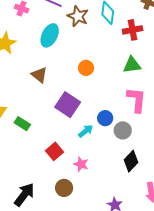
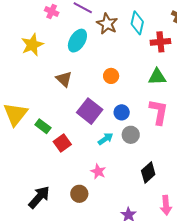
blue circle: (105, 118) -> (122, 112), moved
gray circle: (123, 130) -> (131, 135), moved
red square: (55, 151) -> (62, 143), moved

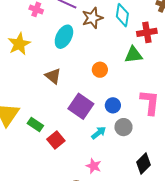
brown star: (107, 24) -> (92, 18), turned 30
green triangle: (157, 77) -> (133, 55), moved

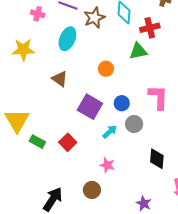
yellow star: (19, 44) -> (23, 50), turned 30
green rectangle: (35, 125) -> (37, 142), moved
black diamond: (144, 164) -> (157, 159), turned -35

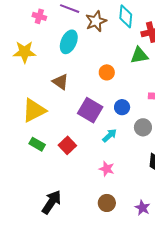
yellow triangle: (17, 121) -> (34, 110), moved, turned 32
gray circle: (134, 124) -> (143, 127), moved
brown circle: (92, 190) -> (107, 203), moved

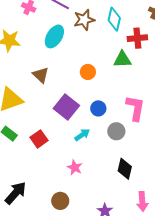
brown circle: (107, 203) -> (60, 201), moved

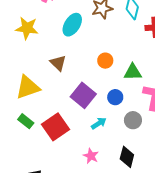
green triangle: (122, 59) -> (133, 72), moved
red square: (39, 139) -> (55, 127), size x1.5
black diamond: (125, 169) -> (127, 157), moved

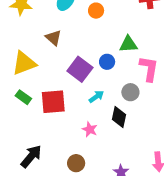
orange circle: (105, 61) -> (96, 11), moved
blue circle: (115, 97) -> (107, 62), moved
red square: (55, 127) -> (53, 102), turned 32
black diamond: (127, 157) -> (119, 117), moved

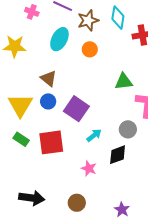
blue circle: (107, 62) -> (48, 101), moved
yellow triangle: (24, 63) -> (20, 105), turned -36
black diamond: (119, 117) -> (118, 155), turned 60
black arrow: (31, 156) -> (32, 198), turned 60

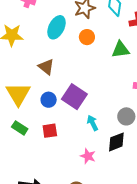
green triangle: (124, 81) -> (121, 50), moved
blue circle: (48, 101) -> (49, 100), moved
cyan arrow: (94, 135) -> (93, 123), turned -77
red square: (51, 142) -> (50, 131), size x0.6

